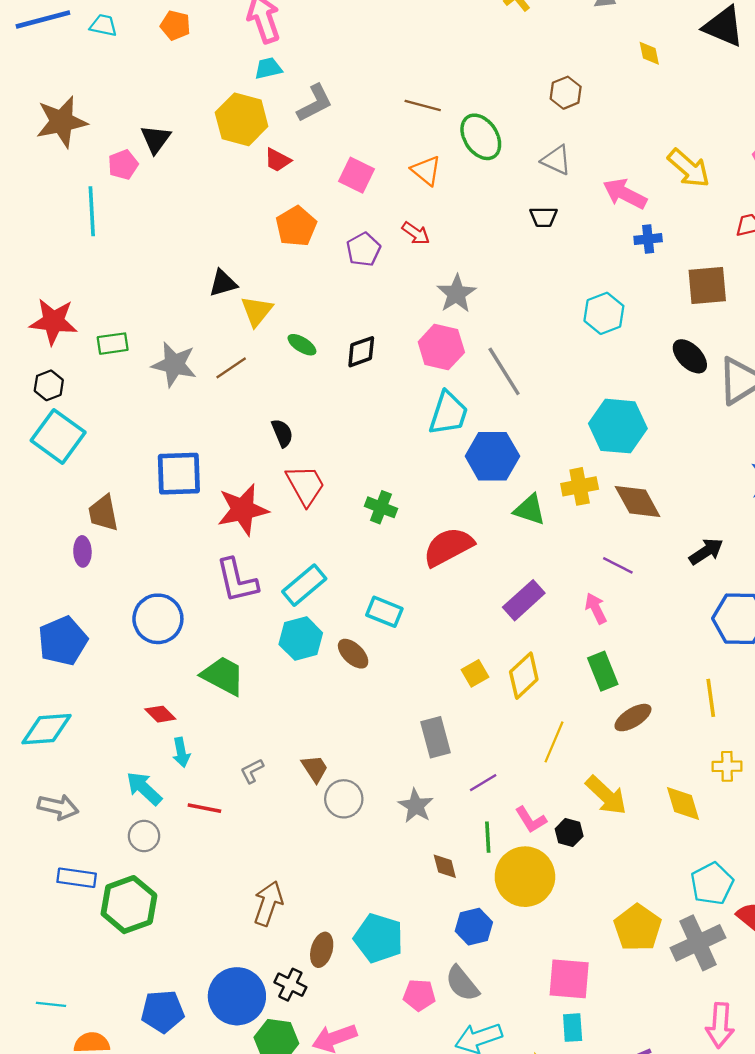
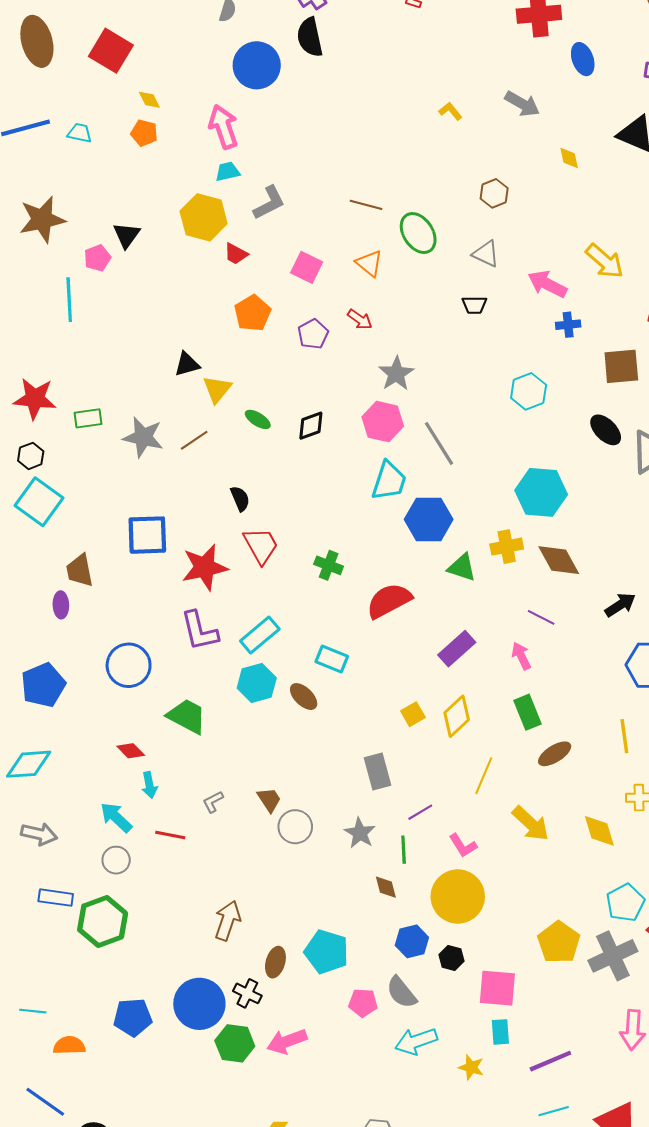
black hexagon: (569, 833) -> (451, 958), moved
green line: (488, 837) -> (404, 850), moved

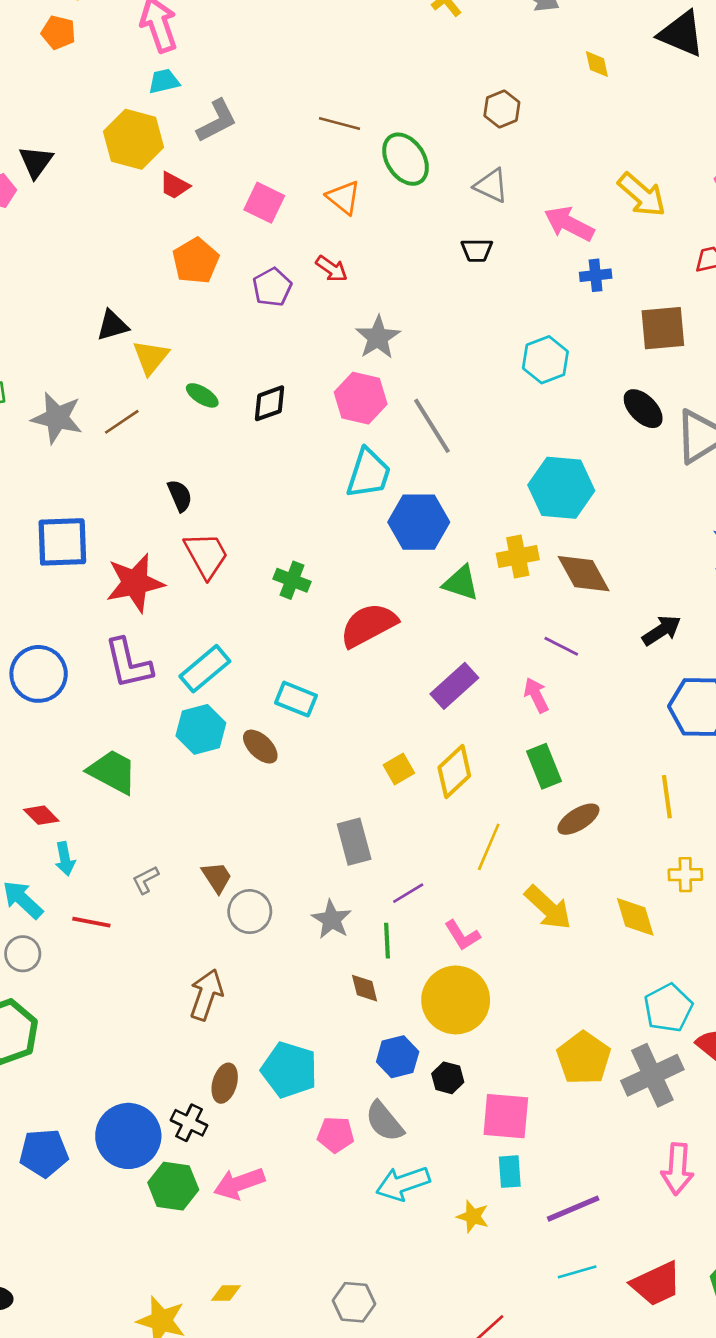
blue circle: (129, 665) -> (39, 674), moved
brown arrow: (228, 920) -> (206, 995), moved

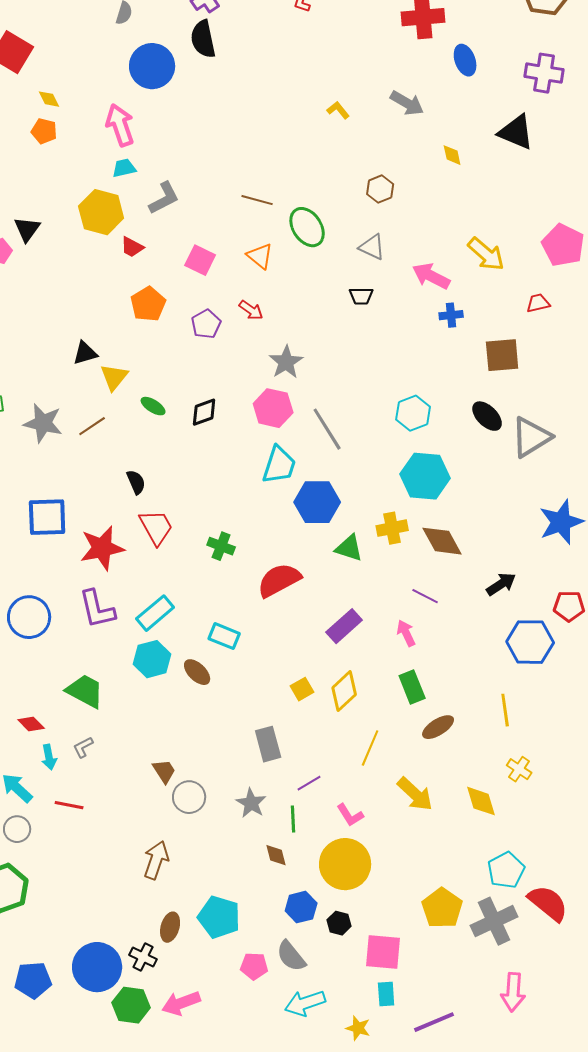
cyan hexagon: (545, 360) -> (413, 413), moved
yellow cross: (685, 875) -> (519, 769), turned 35
gray L-shape: (145, 880) -> (83, 747), moved

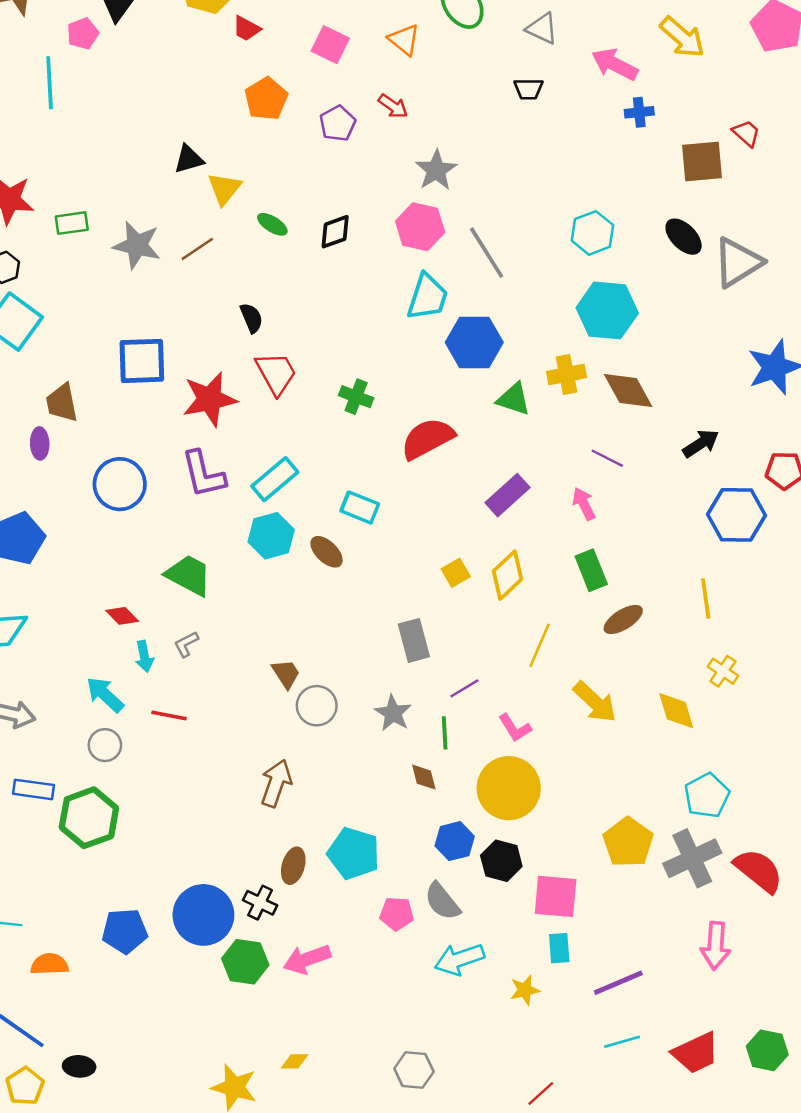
red trapezoid: (538, 303) -> (746, 133), moved, turned 55
red semicircle: (548, 903) -> (759, 871), moved
black hexagon: (339, 923) -> (501, 861), size x1.4
yellow star: (358, 1028) -> (525, 990), turned -30

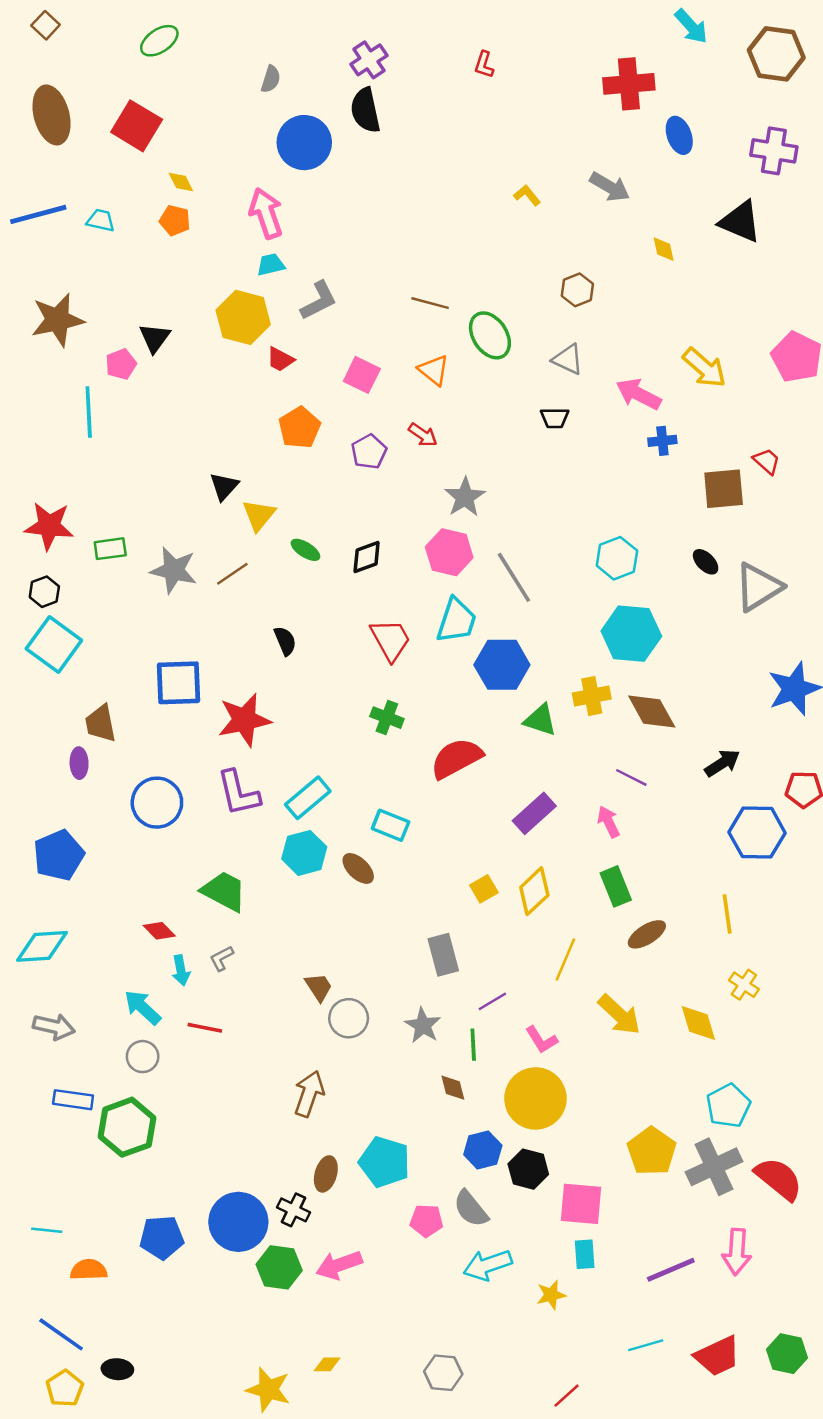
black triangle: (189, 159) -> (224, 486), turned -32
black ellipse: (684, 237) -> (706, 562), size x0.7
red trapezoid: (276, 373) -> (391, 640), moved
purple line: (618, 983) -> (671, 1270), moved

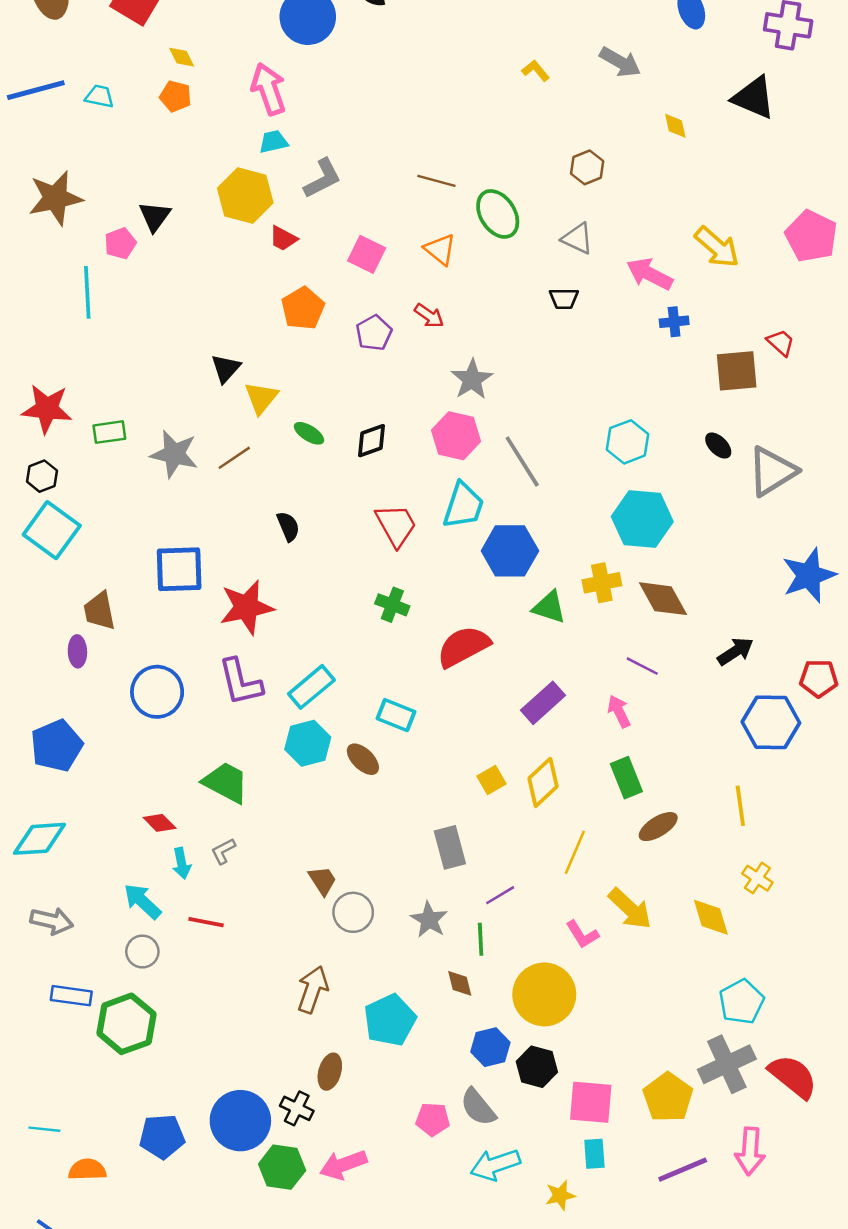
pink L-shape: (541, 1040) -> (582, 934), moved
yellow pentagon: (652, 1151) -> (668, 1097), moved
cyan pentagon: (385, 1162) -> (390, 1020), moved, turned 30

